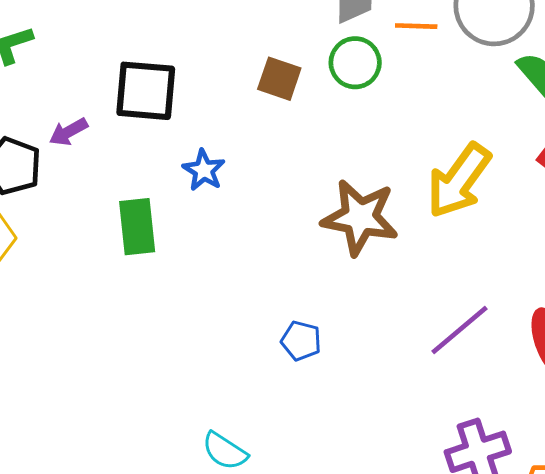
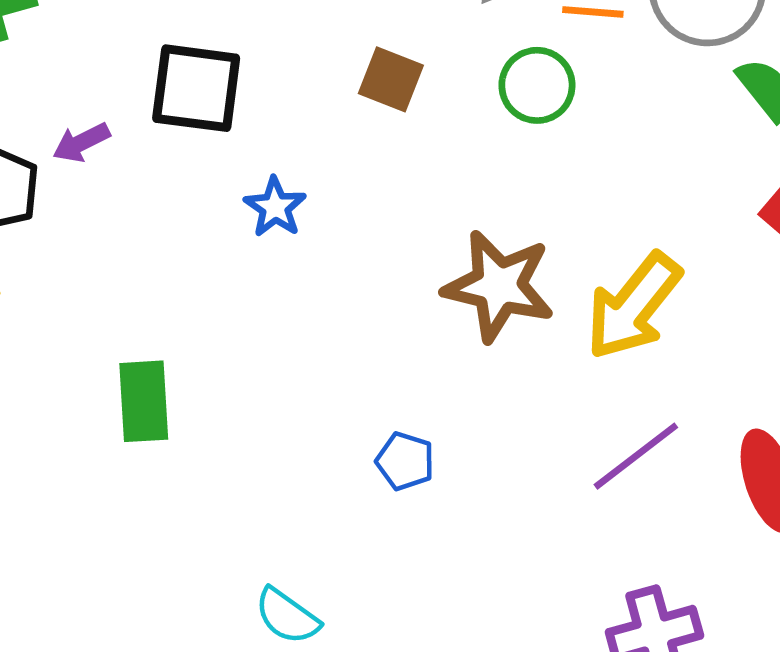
green circle: (355, 63) -> (537, 85), moved
yellow arrow: (459, 181) -> (633, 306), moved
green rectangle: (137, 227) -> (144, 401), moved

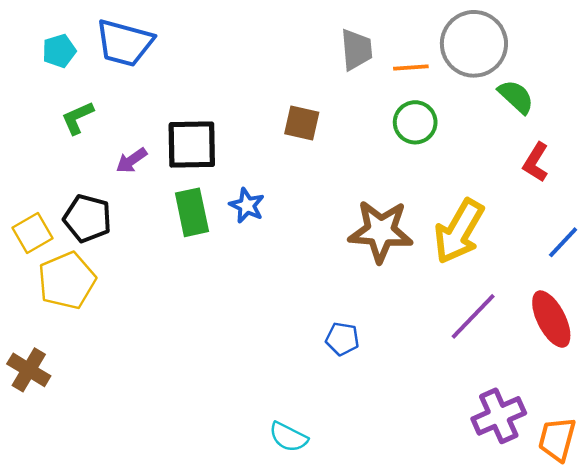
green circle: (537, 85) -> (415, 122), moved
purple arrow: (81, 142) -> (132, 160), moved
green rectangle: (144, 401) -> (192, 212), moved

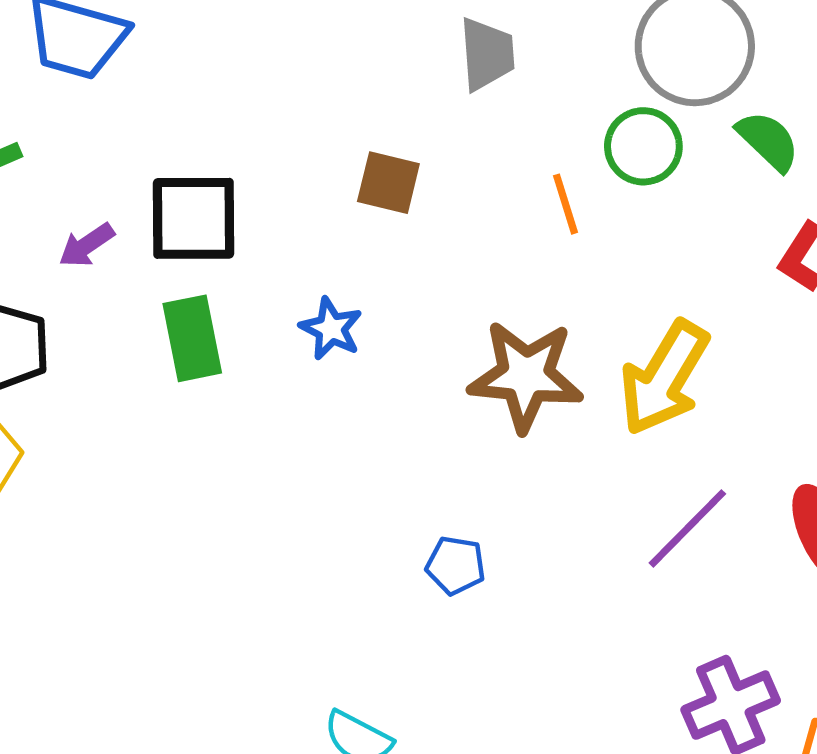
orange line: (411, 67) -> (566, 204), moved, turned 76
green circle: (415, 122) -> (643, 146), moved
blue star: (247, 205) -> (331, 329), moved

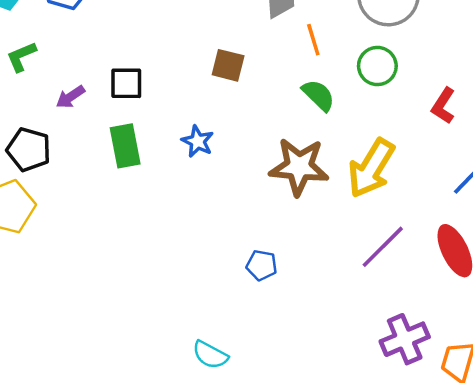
green semicircle: (768, 141) -> (318, 95), moved
green circle: (643, 146) -> (377, 66), moved
orange line: (566, 204) -> (313, 40), moved
black square: (194, 218) -> (126, 83), size x0.7

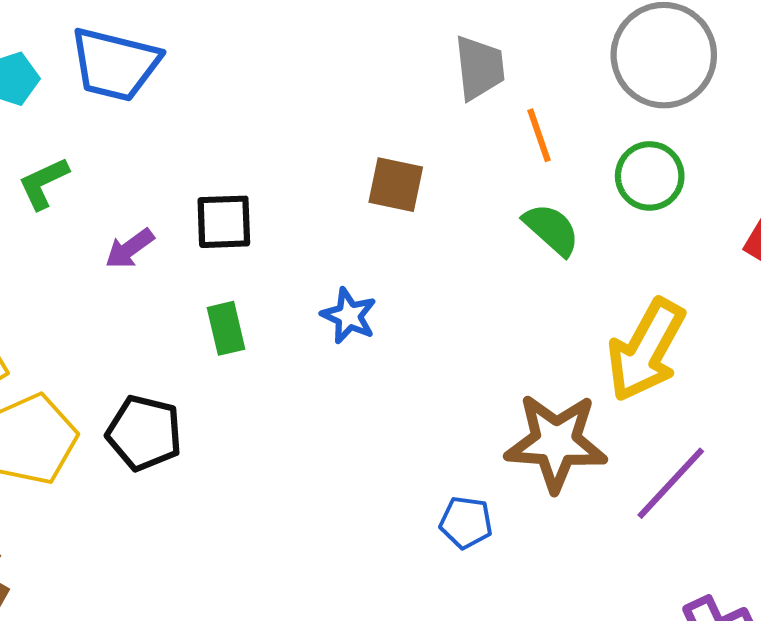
green rectangle: (125, 146) -> (226, 328), size x0.7
black pentagon: (29, 150) -> (144, 433), moved
brown star: (299, 167) -> (556, 442), moved

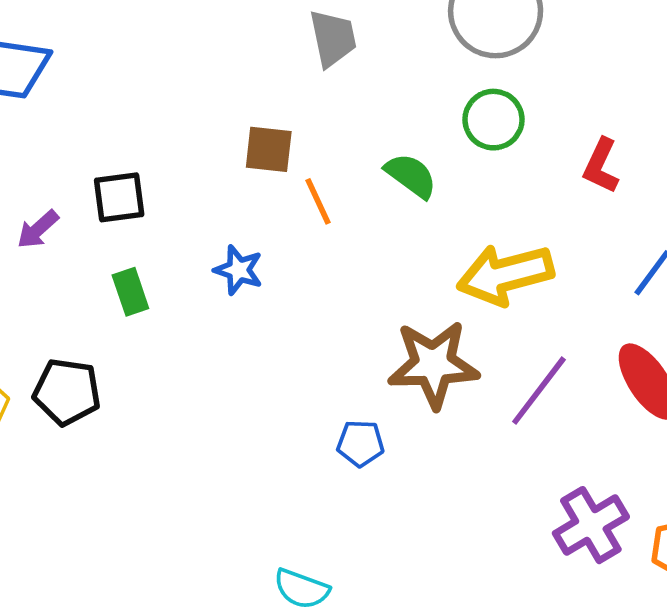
orange line: (539, 135) -> (318, 201), moved
yellow arrow: (646, 350) -> (505, 275), turned 52

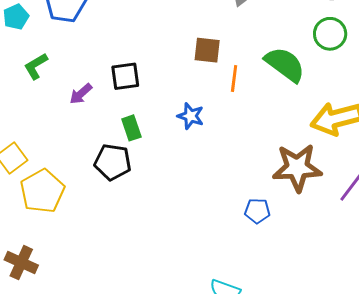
green semicircle: (411, 176) -> (285, 64), size x1.4
orange line: (318, 201) -> (234, 79), turned 32
black pentagon: (67, 392) -> (113, 162), moved

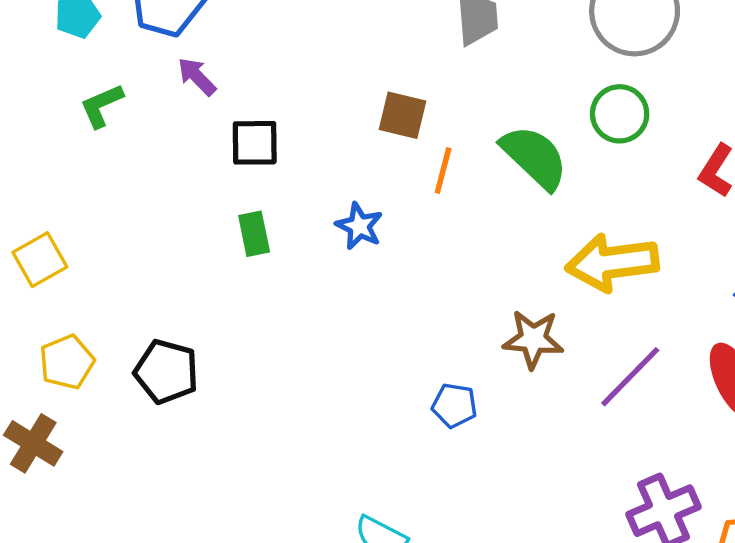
purple arrow: (81, 94) -> (197, 77), moved, turned 80
black pentagon: (113, 162) -> (166, 372), moved
brown star: (297, 168) -> (533, 339), size x0.7
yellow pentagon: (42, 191) -> (67, 362), moved, size x0.7

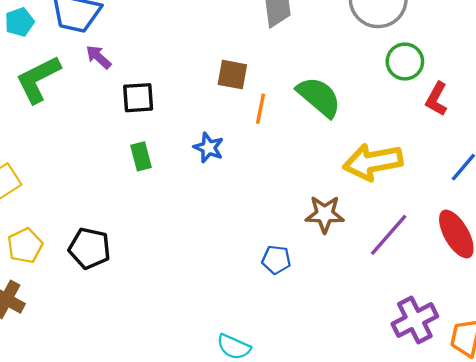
green L-shape: (102, 106) -> (38, 79), size x1.6
green circle: (620, 114) -> (405, 62), moved

